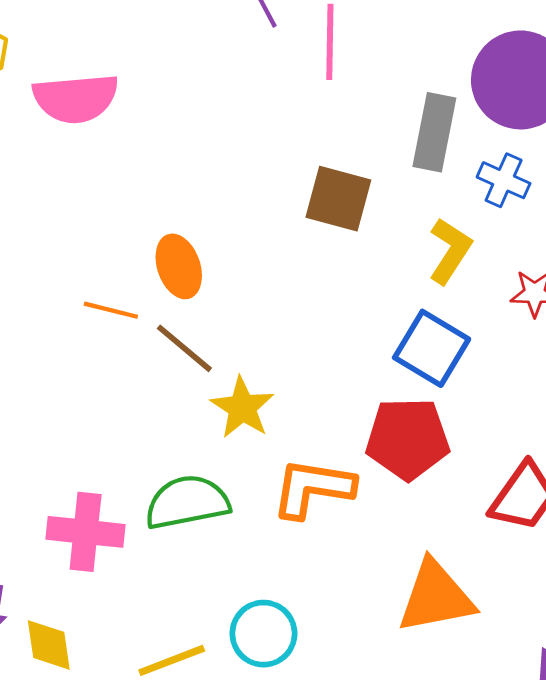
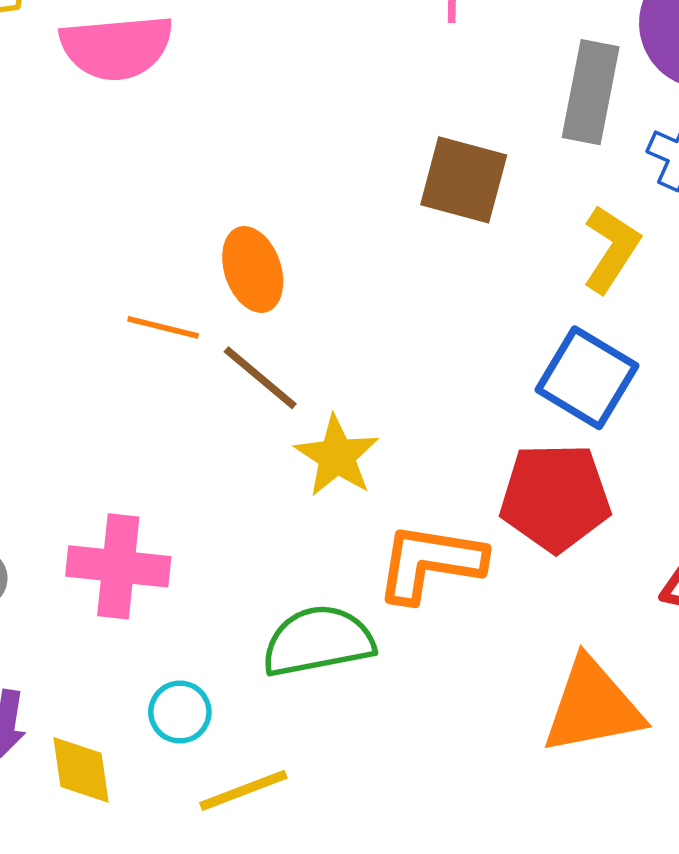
green semicircle: (187, 502) -> (318, 641), moved
pink cross: (86, 532) -> (118, 566), moved
cyan circle: (263, 634) -> (180, 712), moved, size x0.7

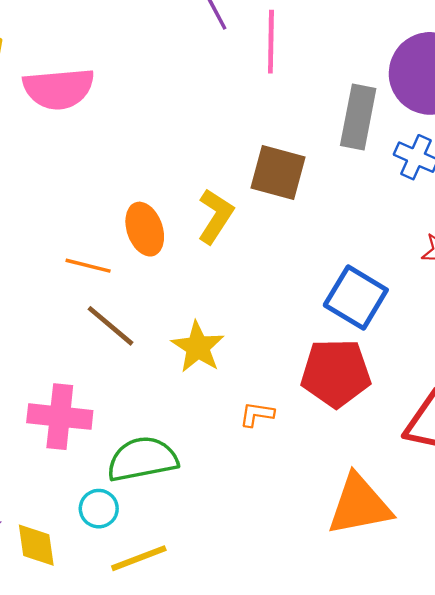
yellow L-shape: (611, 249) -> (215, 216), moved
brown line: (260, 378) -> (111, 326), moved
orange L-shape: (430, 563) -> (257, 414), size x0.5
green semicircle: (318, 641) -> (142, 459), moved

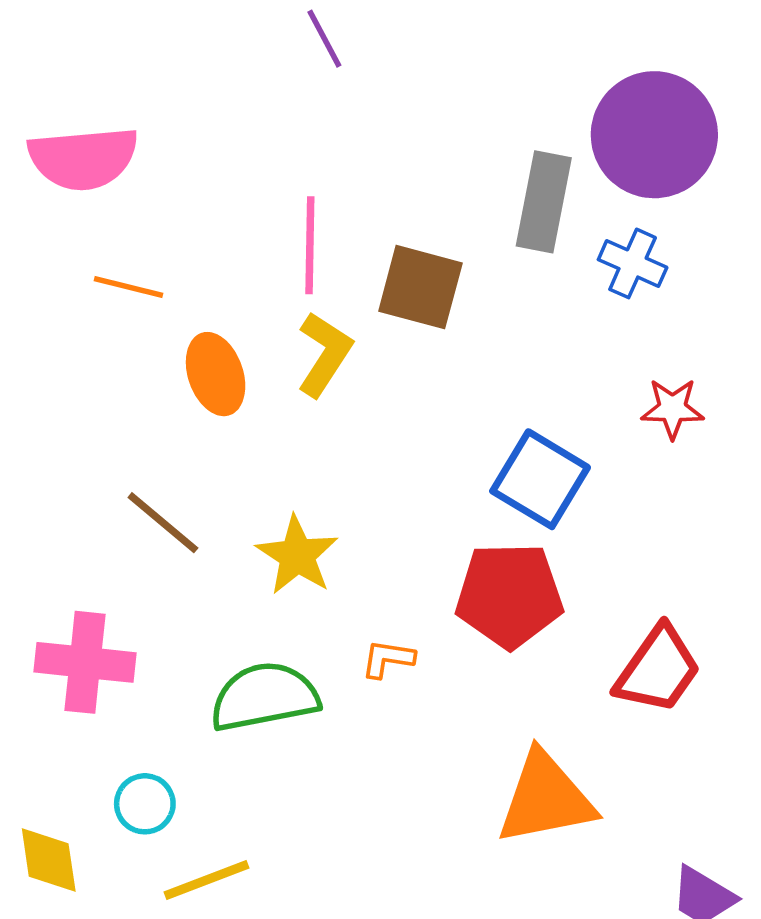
pink line: (271, 42) -> (310, 245), moved
orange line: (88, 266) -> (129, 287), moved
green semicircle: (142, 459) -> (264, 697), moved

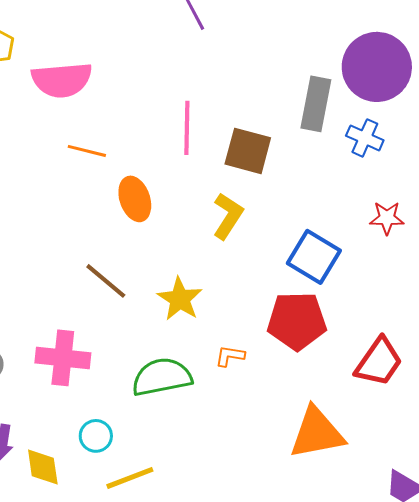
yellow L-shape: (324, 354) -> (228, 216), moved

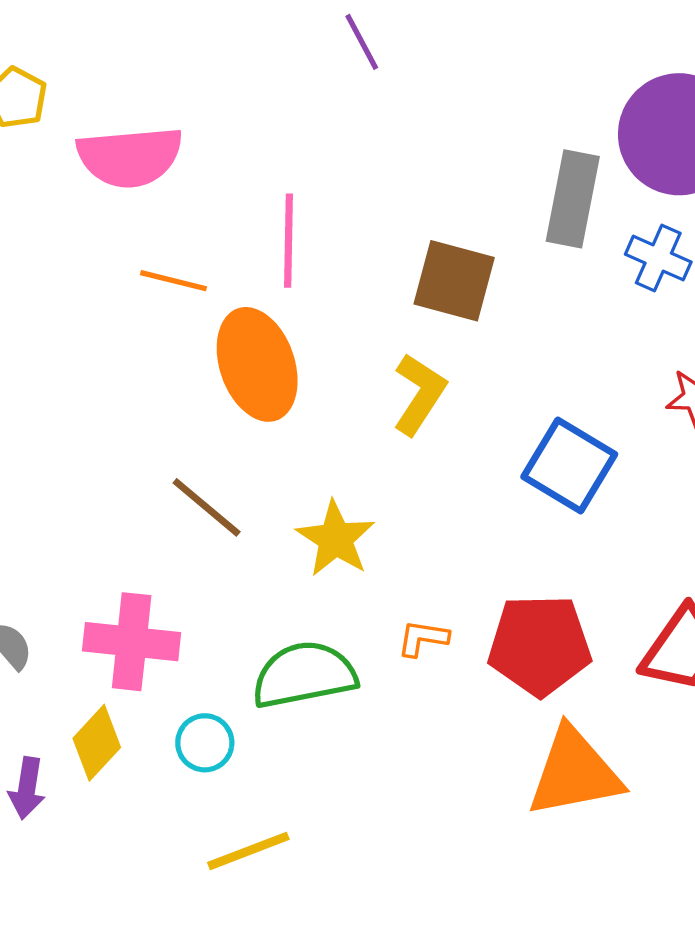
pink line: (187, 128) -> (289, 241), moved
orange ellipse: (135, 199) -> (257, 364), size x1.4
red pentagon: (297, 321) -> (540, 645), moved
cyan circle: (96, 436) -> (205, 743), moved
yellow diamond: (43, 467) -> (97, 743), moved, turned 51

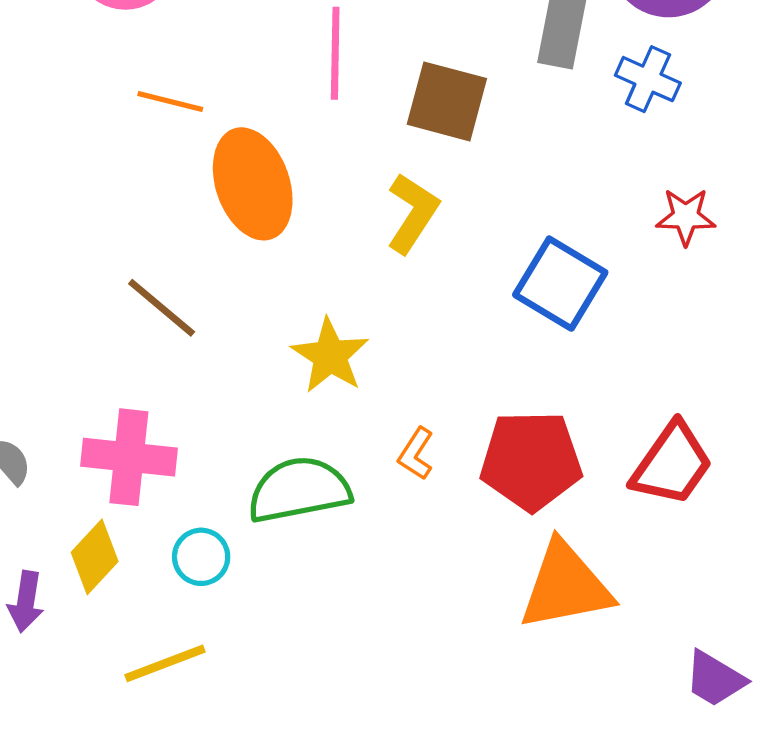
pink line: (289, 241) -> (335, 53), moved
brown line: (207, 507) -> (162, 308), moved
orange L-shape: (423, 638) -> (416, 454), turned -66
yellow line: (248, 851) -> (165, 663), moved

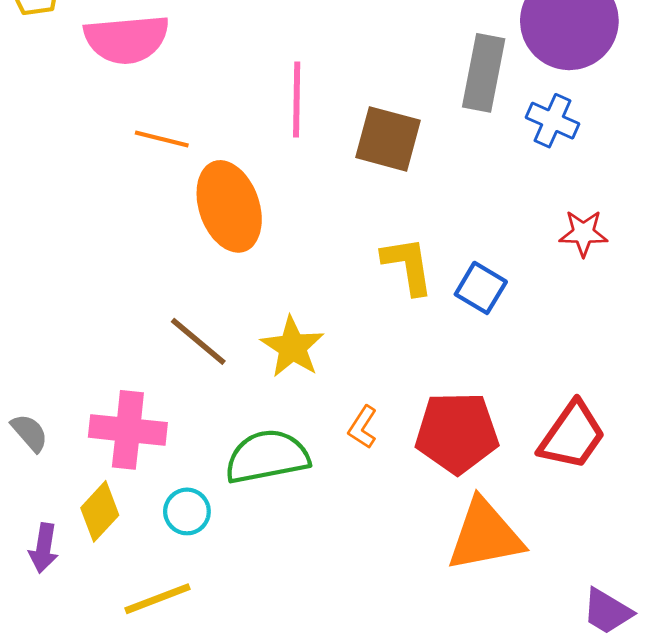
yellow L-shape: (412, 213) -> (408, 265), moved, turned -42
blue square: (560, 284) -> (481, 288), size x0.7
brown line: (162, 308) -> (198, 341), moved

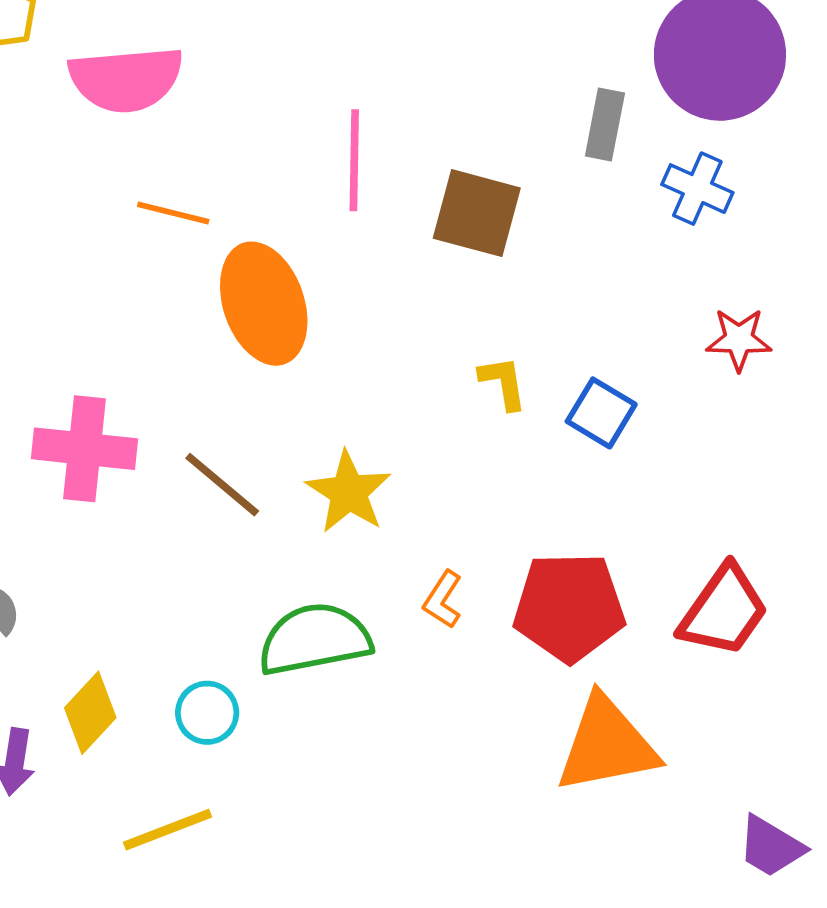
gray rectangle: (484, 73) -> (605, 124), size x0.7
yellow L-shape: (408, 265) -> (503, 383), size x0.7
pink cross: (128, 430) -> (85, 449), moved

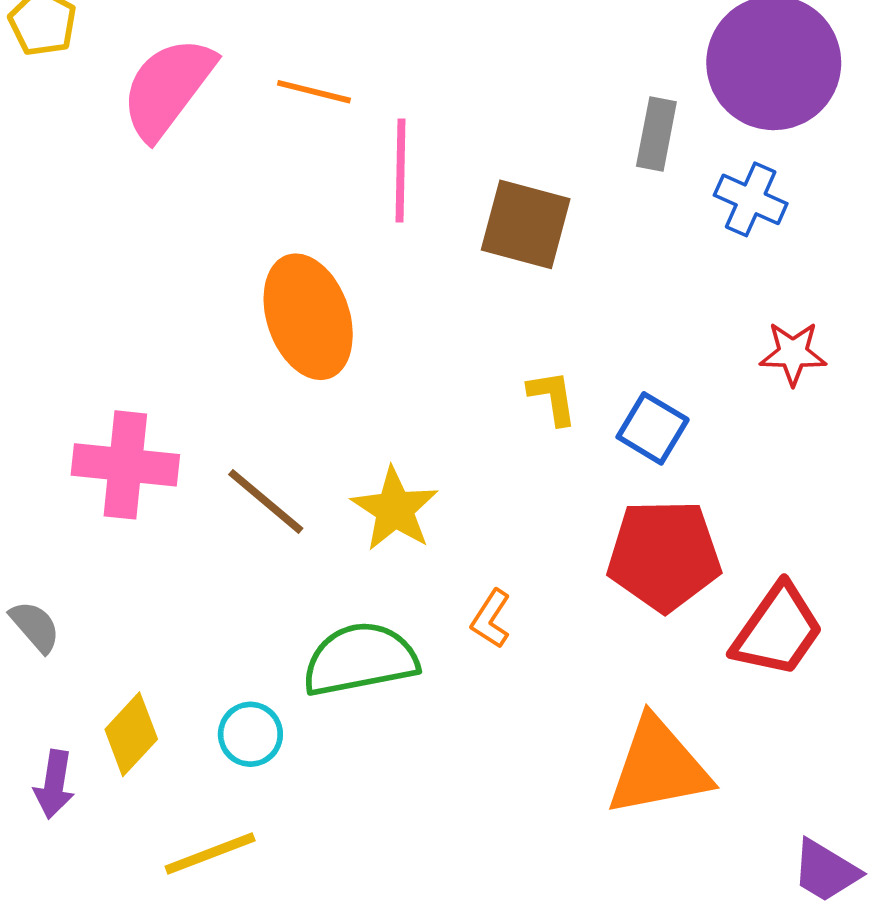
pink semicircle: (126, 79) -> (168, 88), turned 132
orange line: (173, 213) -> (314, 92), moved
red pentagon: (569, 607) -> (664, 555), moved

